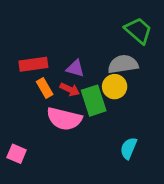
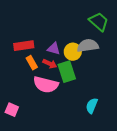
yellow circle: (115, 87) -> (73, 52), moved

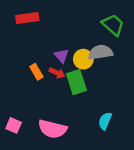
red rectangle: (24, 46) -> (27, 18), moved
purple triangle: (54, 49) -> (62, 56), turned 32
pink semicircle: (46, 85) -> (52, 129), moved

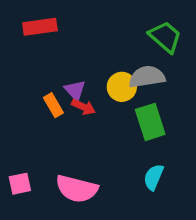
purple triangle: (62, 56) -> (75, 90), moved
green rectangle: (76, 82) -> (150, 122), moved
pink square: (14, 125) -> (20, 184), turned -35

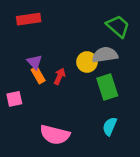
purple triangle: (75, 90) -> (35, 62), moved
red arrow: (83, 107) -> (60, 76), turned -91
pink square: (20, 184) -> (14, 99), moved

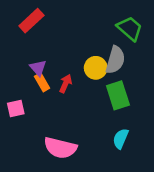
red rectangle: (29, 19) -> (31, 21), turned -35
gray semicircle: (105, 55) -> (115, 60), turned 115

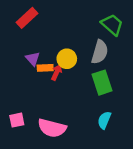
yellow circle: (96, 68) -> (67, 59), moved
orange rectangle: (42, 82) -> (45, 68), moved, turned -63
pink square: (16, 108) -> (17, 120), moved

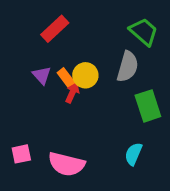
red rectangle: (27, 18) -> (55, 29), moved
orange rectangle: (45, 68) -> (66, 78), moved, turned 56
green rectangle: (102, 83) -> (148, 106), moved

